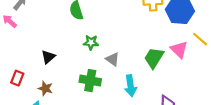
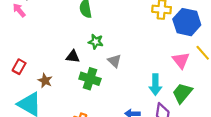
black triangle: (48, 57) -> (73, 57), moved, turned 40
green trapezoid: (154, 58) -> (182, 93), moved
cyan arrow: (130, 86) -> (155, 85), moved

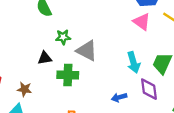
pink triangle: (181, 60) -> (142, 22), moved
gray triangle: (114, 61) -> (87, 51), size x1.5

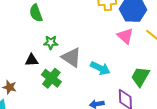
cyan arrow: (133, 62) -> (100, 68), moved, turned -54
green cross: (68, 75) -> (51, 78), turned 30

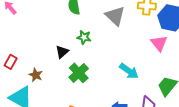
gray triangle: (71, 57) -> (115, 16), moved
black triangle: (32, 60) -> (62, 52), turned -48

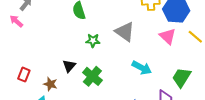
gray triangle: (115, 16) -> (125, 32), moved
black triangle: (62, 52) -> (69, 66), moved

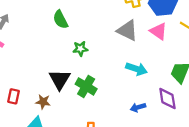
gray triangle: (125, 32) -> (127, 30), moved
black triangle: (69, 66) -> (60, 79), size x1.5

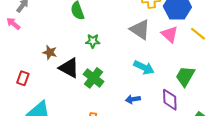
black triangle: (60, 79) -> (69, 68), turned -40
brown star: (43, 102) -> (50, 52), moved
blue arrow: (138, 107) -> (133, 99), moved

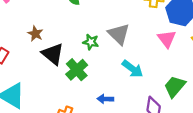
gray triangle: (140, 30) -> (119, 34), moved
green star: (93, 41) -> (91, 42), moved
blue arrow: (133, 99) -> (105, 99), moved

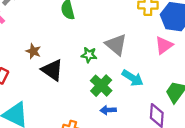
pink triangle: (167, 39) -> (164, 45), turned 36
green cross: (77, 70) -> (101, 86), moved

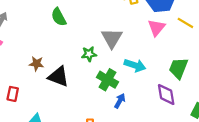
gray triangle: (116, 45) -> (112, 38), turned 35
blue arrow: (108, 110) -> (120, 101), turned 136

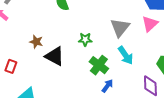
gray triangle: (112, 38) -> (120, 28), moved
cyan arrow: (135, 65) -> (126, 55), turned 30

